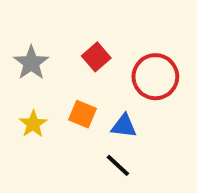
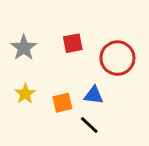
red square: (96, 57) -> (73, 43), turned 30
orange square: (82, 114) -> (62, 103), moved, turned -36

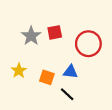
gray star: (24, 48) -> (31, 36), moved
orange square: (62, 103) -> (47, 77), turned 32

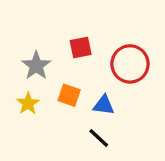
gray star: (31, 36) -> (36, 66), moved
orange square: (47, 77) -> (69, 95), moved

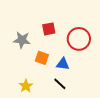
gray star: (36, 66) -> (22, 40), turned -30
yellow star: (28, 103) -> (26, 86), moved

